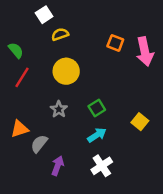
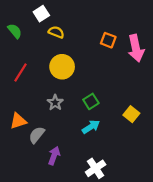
yellow semicircle: (60, 34) -> (56, 32), turned 42
green semicircle: (16, 50) -> (15, 31), moved
white cross: (102, 166) -> (96, 168), moved

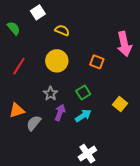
yellow semicircle: (56, 32) -> (62, 30), moved
orange square: (108, 40) -> (97, 62), moved
purple arrow: (54, 156) -> (60, 112), moved

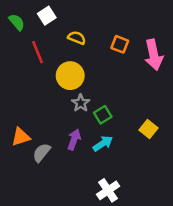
green semicircle: (14, 28) -> (17, 22), moved
orange square: (97, 62) -> (120, 44), moved
red line: (19, 66) -> (38, 52), moved, turned -54
gray star: (51, 94) -> (81, 103), moved

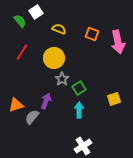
green semicircle: (17, 22) -> (20, 21), moved
red line: (38, 52) -> (22, 52), moved, turned 54
yellow square: (148, 129) -> (114, 99), turned 32
purple arrow: (74, 139) -> (46, 101), moved
cyan arrow: (103, 143) -> (79, 110), turned -56

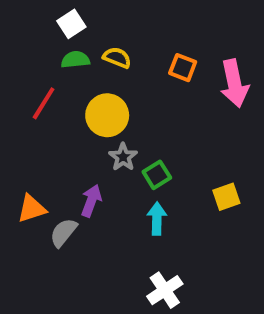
green semicircle: (20, 21) -> (75, 60), moved, turned -56

